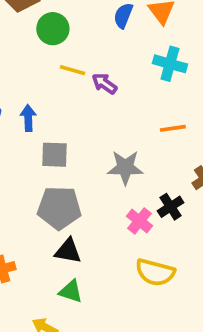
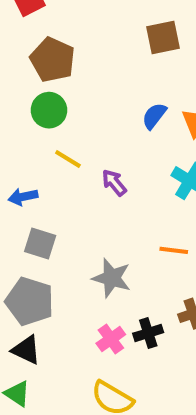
green circle: (53, 29) -> (49, 110), moved
yellow line: (73, 70) -> (68, 159), moved
blue arrow: (28, 118) -> (23, 197), turned -115

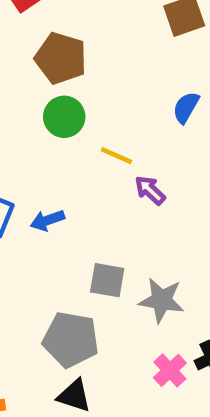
yellow line: (68, 159) -> (117, 156), moved
gray square: (40, 244) -> (107, 280), moved

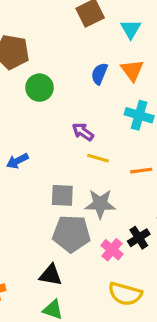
green circle: (64, 117) -> (39, 88), moved
yellow line: (117, 156) -> (98, 158), moved
gray pentagon: (71, 339) -> (71, 234), moved

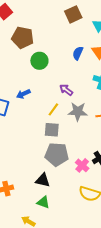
yellow line: (98, 158) -> (53, 109), moved, turned -72
blue arrow: (17, 161) -> (23, 94), moved
gray star: (100, 204) -> (78, 112), moved

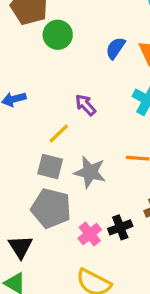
green circle: (39, 61) -> (58, 35), moved
gray star: (78, 112) -> (90, 172), moved
black triangle: (43, 180) -> (20, 247), turned 35

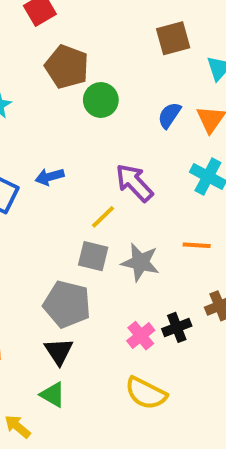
purple arrow: (85, 105) -> (134, 183), size x1.5
gray pentagon: (51, 208) -> (67, 304), moved

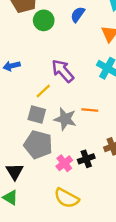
blue semicircle: (169, 115) -> (78, 14), moved
orange line: (197, 245) -> (90, 110), moved
gray pentagon: (67, 304) -> (38, 145), moved

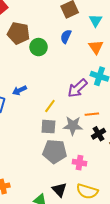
purple arrow: (63, 71) -> (77, 88), moved, turned -80
black cross: (86, 159) -> (98, 134), moved
pink cross: (64, 163) -> (80, 163), turned -32
black triangle: (15, 172) -> (59, 190), moved

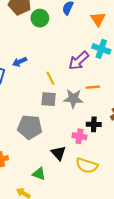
yellow line: (50, 106) -> (50, 78), turned -64
black cross: (98, 134) -> (94, 124), moved, turned 32
gray pentagon: (55, 151) -> (30, 127), moved
black triangle: (59, 190) -> (58, 153), moved

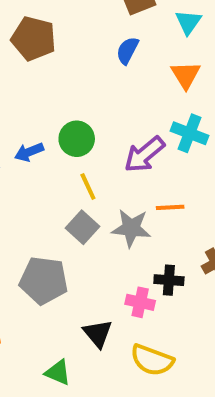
green circle: (40, 18) -> (77, 139), moved
gray square: (49, 99) -> (83, 227), turned 35

